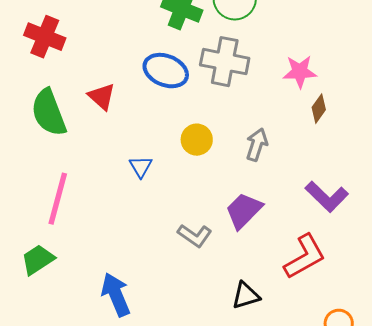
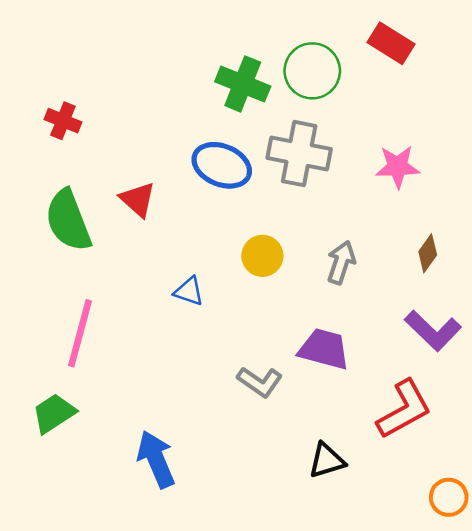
red cross: (45, 37) -> (63, 121), size x0.7
brown diamond: (319, 109) -> (428, 253), moved
blue triangle: (141, 167) -> (189, 291), turned -40
purple trapezoid: (244, 211) -> (324, 349), turned 60

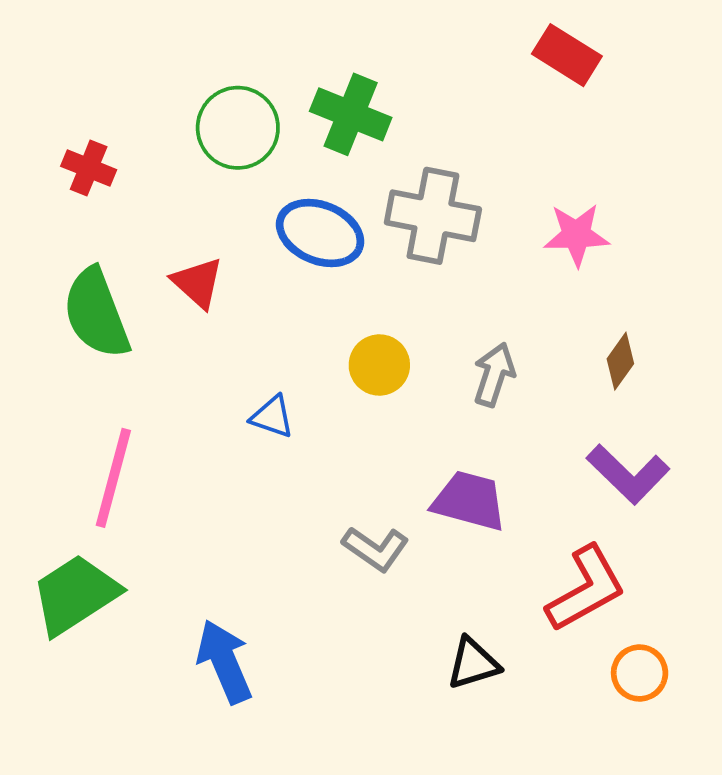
green circle: (312, 71) -> (238, 128), moved
green trapezoid: (54, 413) -> (75, 595), size x1.4
orange circle: (449, 497) -> (640, 673), moved

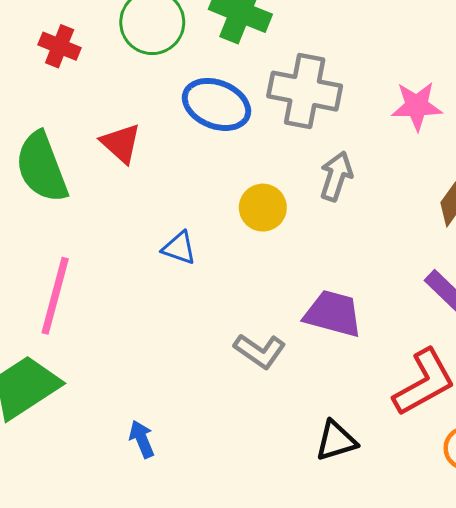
red cross: (89, 168) -> (60, 46), moved
gray arrow: (494, 375) -> (336, 176), moved
blue arrow: (224, 662) -> (142, 439), size x0.6

